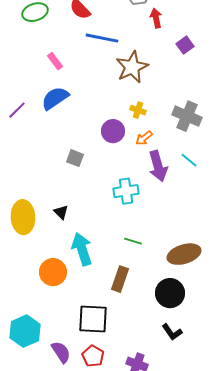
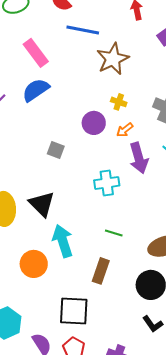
pink rectangle: (55, 61) -> (36, 53), size x1.6
black triangle: (61, 212) -> (42, 204), size x1.8

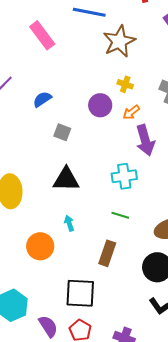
blue semicircle: (36, 90) -> (42, 99), moved, size x0.7
cyan cross: (107, 183) -> (124, 176), moved
black triangle: (42, 204) -> (66, 179), moved, turned -44
cyan arrow: (63, 241) -> (69, 223), size x0.5

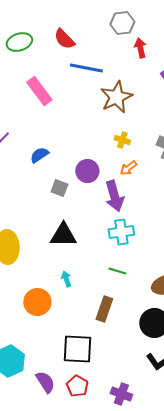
purple circle: (100, 105) -> (87, 171), moved
purple arrow: (145, 140) -> (114, 196), moved

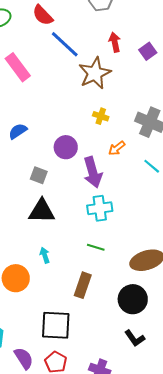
red arrow: (140, 48) -> (115, 42), moved
blue line: (86, 68) -> (65, 44), turned 32
orange arrow: (128, 168) -> (117, 148), moved
gray square: (59, 188) -> (39, 175), moved

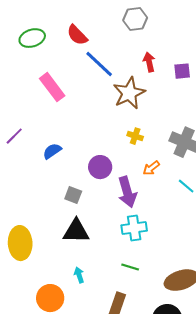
purple square: (148, 51) -> (182, 71), turned 30

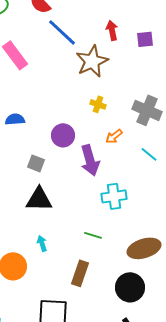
blue semicircle: (52, 151) -> (15, 119), turned 30
cyan cross: (134, 228) -> (114, 196), moved

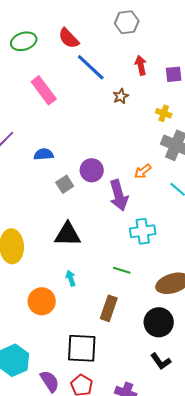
brown star: (92, 61) -> (121, 96), size x0.5
yellow cross: (98, 104) -> (164, 113), moved
gray square: (36, 163) -> (65, 184), moved, turned 36

